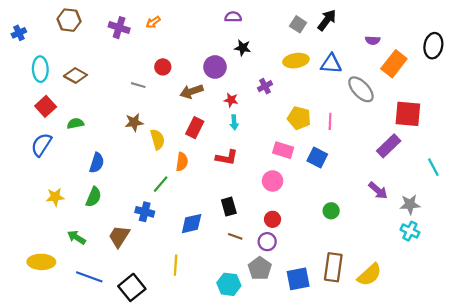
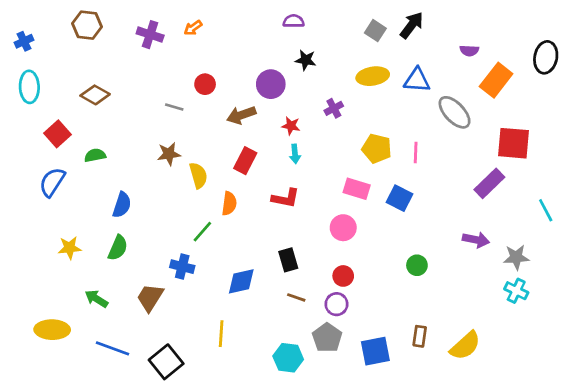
cyan ellipse: (40, 69) -> (29, 87), moved
purple arrow: (378, 191) -> (476, 240), turned -30
brown rectangle: (333, 267) -> (420, 336), size x0.6

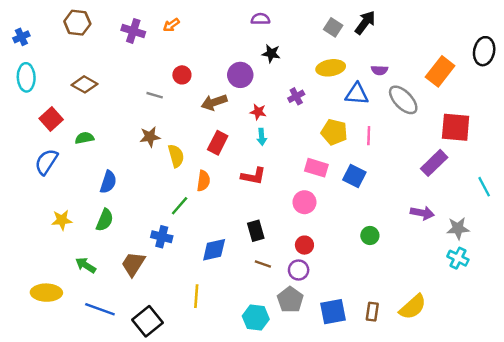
purple semicircle: (469, 51) -> (379, 70), moved
blue triangle: (417, 80) -> (357, 94), moved
brown rectangle: (420, 336) -> (372, 312), moved

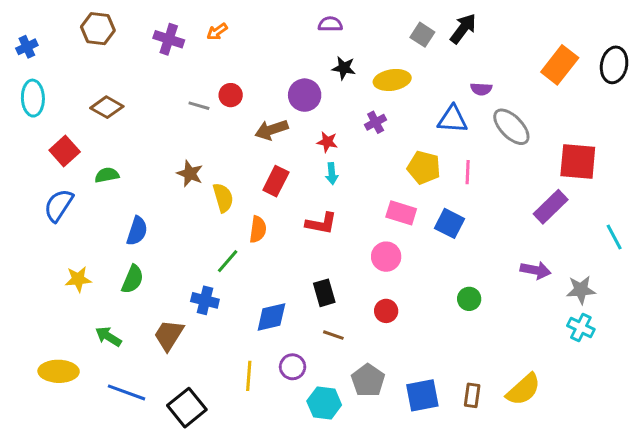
yellow ellipse: (331, 68) -> (392, 80), moved
orange rectangle: (440, 71) -> (560, 65), moved
gray line: (155, 95) -> (199, 106), moved
brown star: (150, 137) -> (190, 174), turned 30
purple circle: (299, 270) -> (293, 367), moved

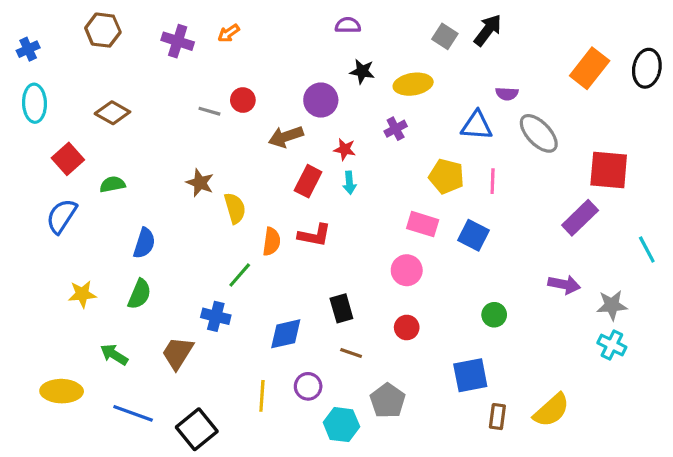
red rectangle: (276, 181) -> (308, 181), moved
red L-shape: (321, 223) -> (314, 235), moved
blue square: (422, 395) -> (470, 375), moved

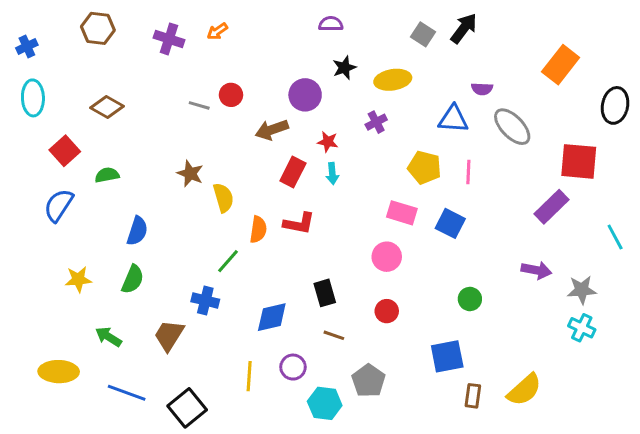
black ellipse: (647, 68) -> (615, 105), moved
black star: (362, 71) -> (344, 68), turned -30

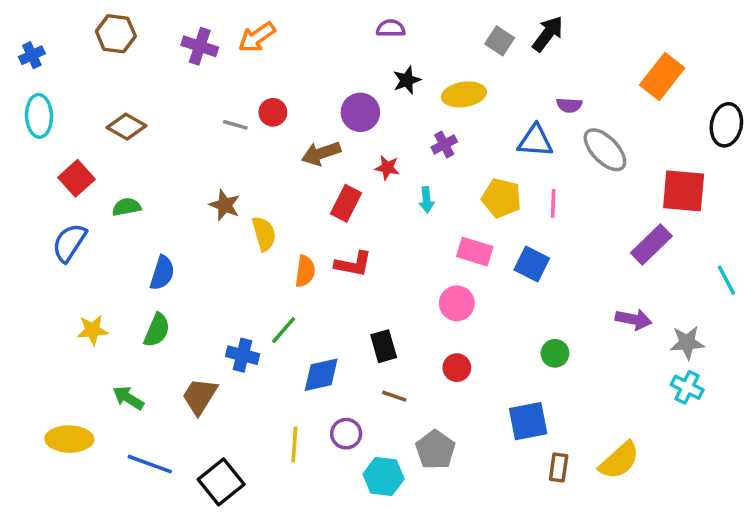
orange arrow: (217, 31) -> (257, 37), size x1.5
cyan arrow: (332, 173) -> (426, 200), moved
green line: (228, 261) -> (284, 330), moved

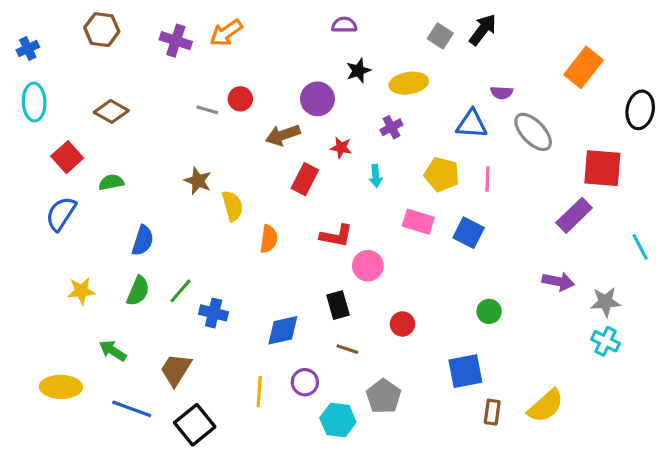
red L-shape: (353, 264) -> (336, 236), moved
pink circle: (457, 303) -> (368, 266), moved
green line: (284, 330) -> (181, 291), moved
brown trapezoid: (200, 396) -> (176, 370), moved

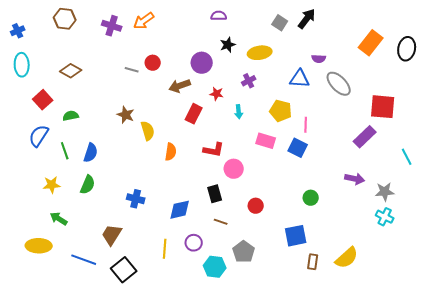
black ellipse: (640, 110) -> (407, 49), moved
pink line: (487, 179) -> (306, 125), moved
green line: (181, 291) -> (65, 151), moved, turned -60
green arrow: (113, 351) -> (59, 219), moved

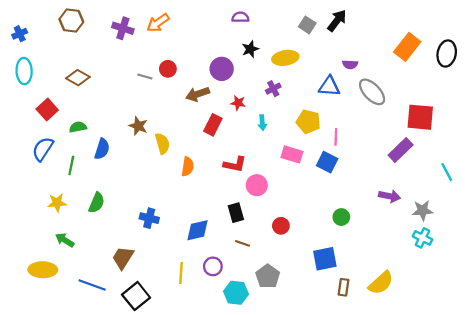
green line: (65, 151) -> (71, 165), turned 30
blue semicircle: (91, 153) -> (102, 149), moved

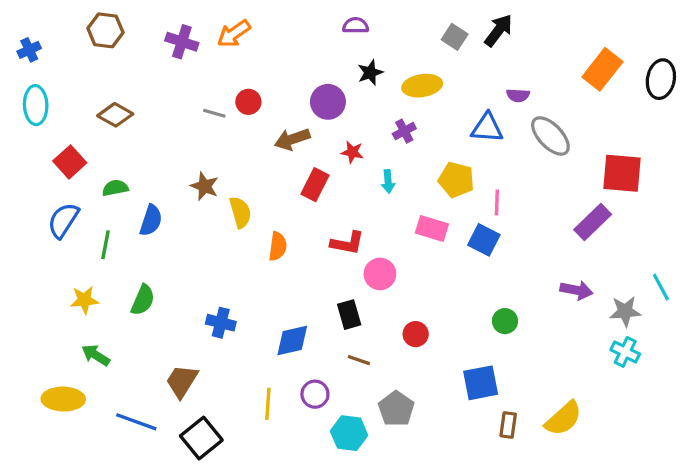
cyan line: (447, 172) -> (661, 287), moved

